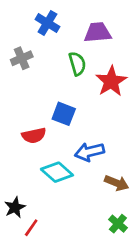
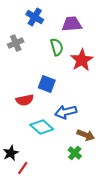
green cross: (118, 224) -> (75, 153), moved

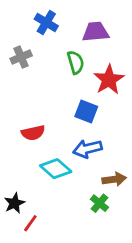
blue square: (47, 84) -> (86, 112), moved
brown arrow: (86, 135) -> (114, 179), turned -30

